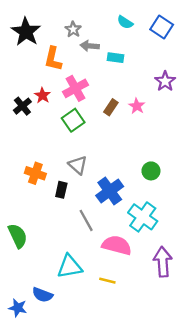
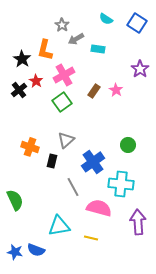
black star: (26, 32) -> (22, 59), moved, size x0.7
gray arrow: (90, 46) -> (76, 39), turned -35
gray triangle: (78, 165) -> (66, 140), turned 36
cyan cross: (143, 217) -> (121, 184), turned -30
blue star: (18, 308) -> (15, 252), moved

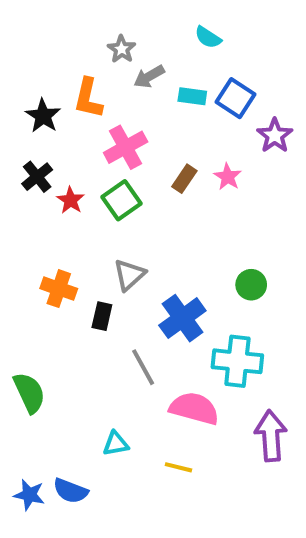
blue square: (137, 23) -> (235, 98), moved
red star: (36, 81) -> (71, 200), moved
cyan triangle: (59, 226) -> (116, 444), size x0.6

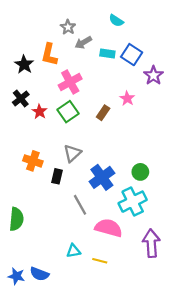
brown rectangle: (184, 179) -> (103, 113), moved
green circle: (251, 285) -> (140, 172), moved
cyan cross: (237, 361) -> (133, 202), turned -32
green semicircle: (29, 393) -> (16, 219), turned 30
cyan triangle: (116, 444) -> (73, 251), moved

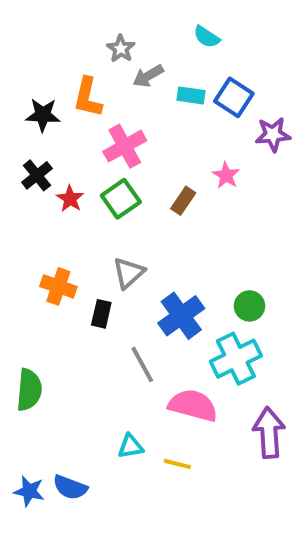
black star: (24, 64) -> (43, 115), turned -30
purple star: (153, 75) -> (273, 134), turned 30

